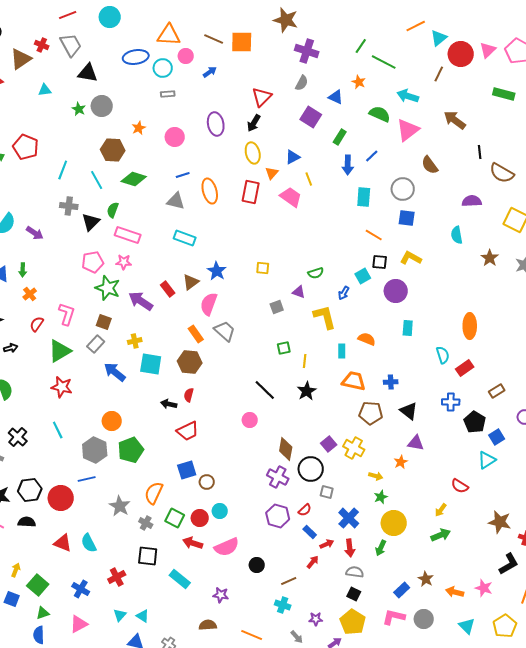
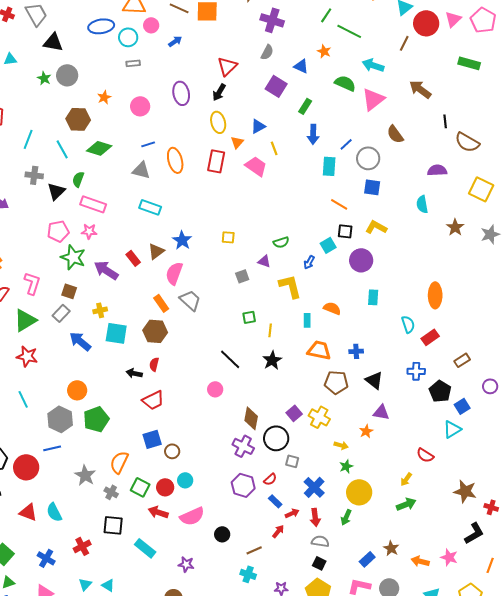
blue line: (372, 156) -> (346, 144), moved

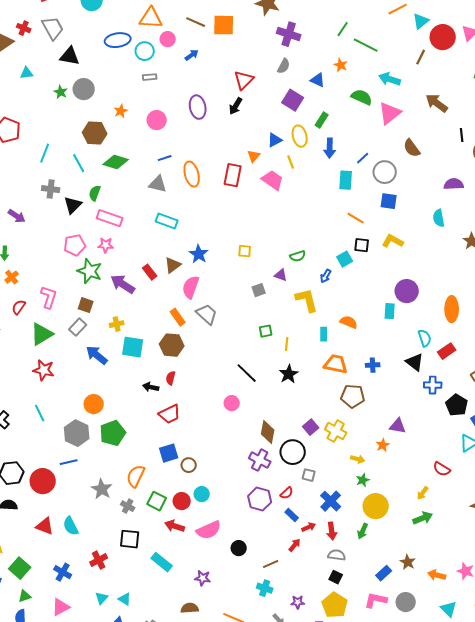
yellow ellipse: (218, 122) -> (300, 136), moved
purple circle: (361, 260) -> (407, 291), moved
black triangle: (374, 380) -> (415, 362), moved

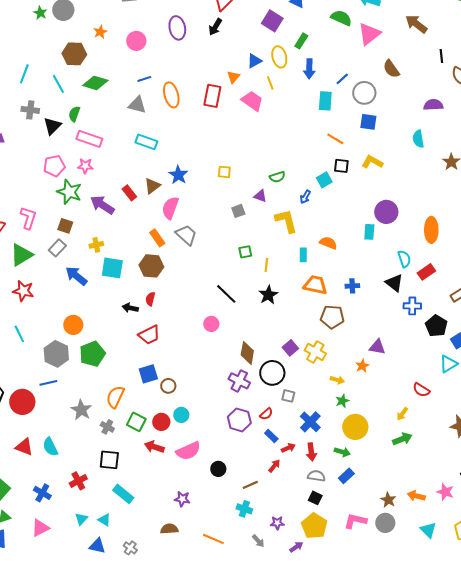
green arrow: (363, 531) -> (342, 452), turned -98
cyan rectangle: (162, 562) -> (123, 494), moved
brown star: (408, 562) -> (388, 500), moved
blue rectangle: (384, 573) -> (346, 476), moved

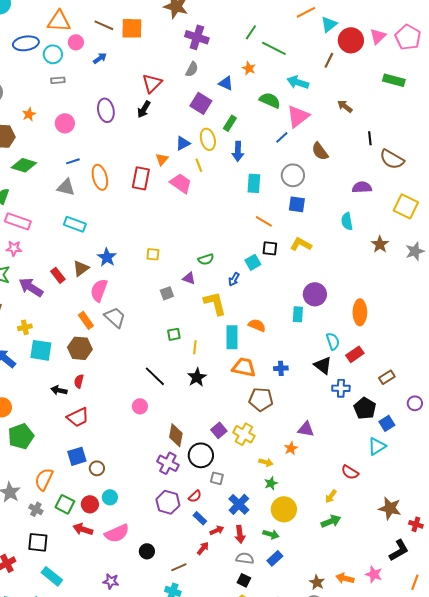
brown arrow: (416, 24) -> (345, 106), size x0.7
blue line: (342, 79) -> (282, 137), moved
cyan rectangle: (303, 255) -> (232, 337), size x1.6

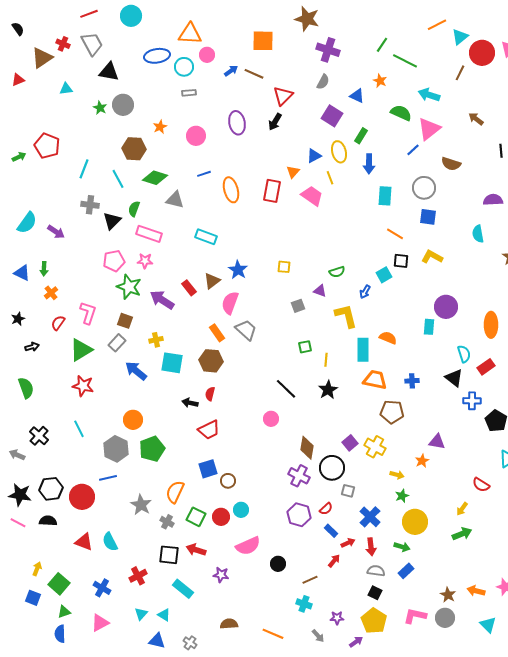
brown line: (104, 25) -> (254, 74), moved
brown semicircle: (320, 151) -> (451, 164), turned -36
gray triangle: (66, 187) -> (175, 200), moved
red arrow: (83, 529) -> (196, 550), moved
purple star: (111, 581) -> (221, 575), moved

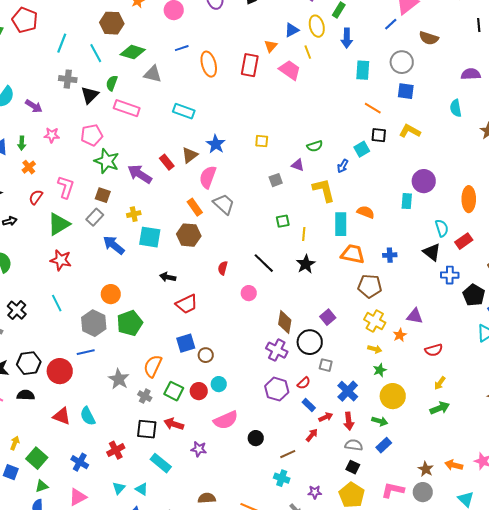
pink star: (145, 261) -> (52, 135), moved
red semicircle: (210, 394) -> (223, 268), moved
yellow cross: (375, 447) -> (375, 321), moved
red semicircle: (481, 485) -> (434, 350), moved, turned -48

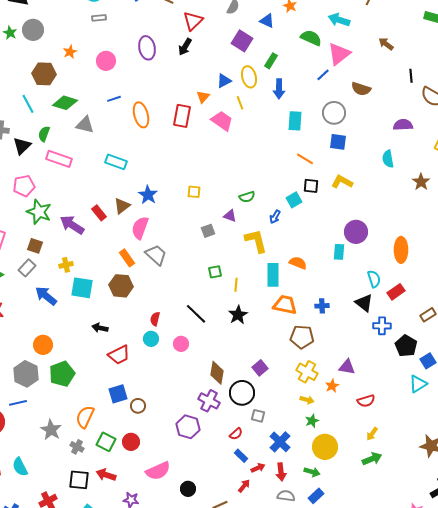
cyan circle: (219, 384) -> (151, 339), moved
purple hexagon: (277, 389) -> (188, 427), moved

